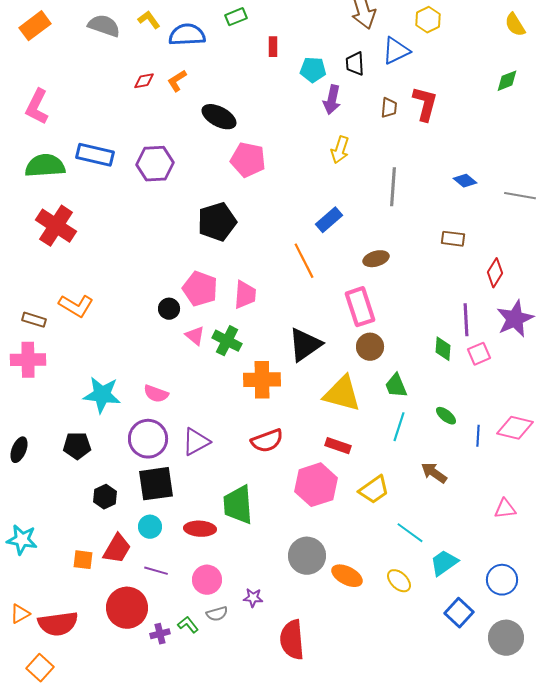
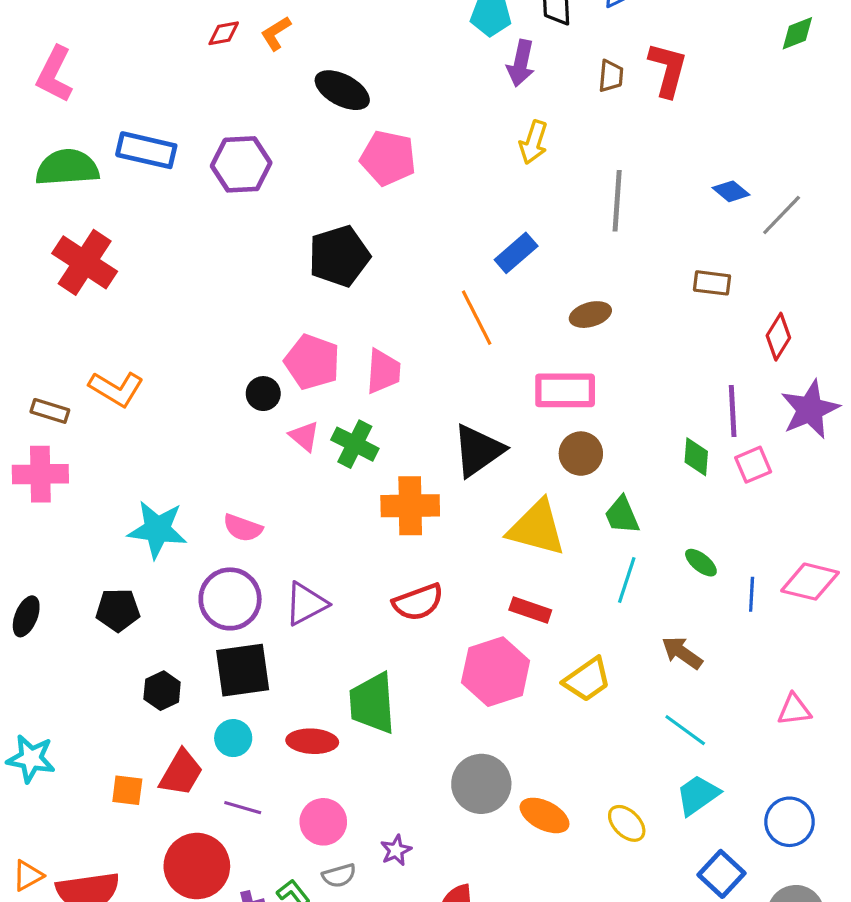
gray line: (520, 196) -> (782, 215), moved, turned -56
pink rectangle: (360, 307) -> (565, 390), turned -72
cyan line: (410, 533) -> (685, 730), moved
purple star: (253, 598) -> (396, 850), turned -30

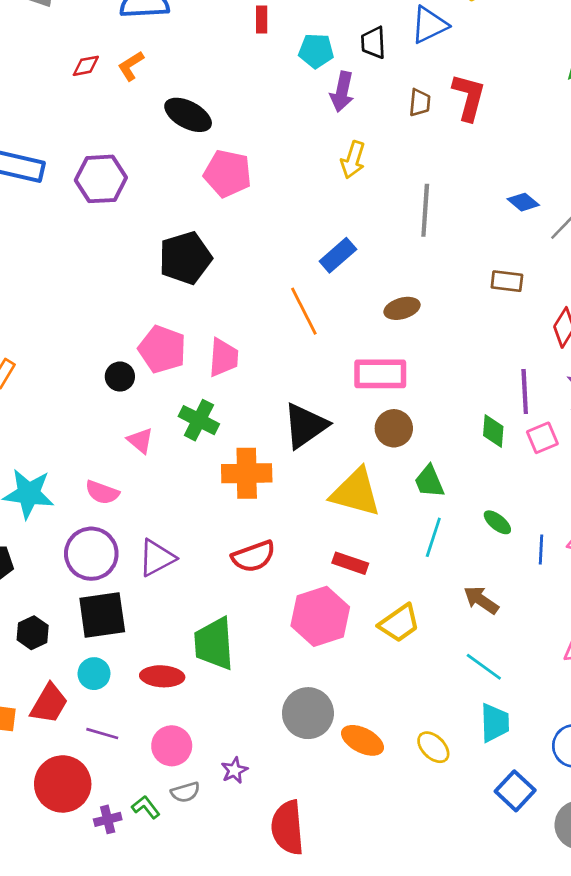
pink triangle: (304, 436) -> (140, 441), moved
cyan trapezoid: (698, 795) -> (495, 723), turned 123

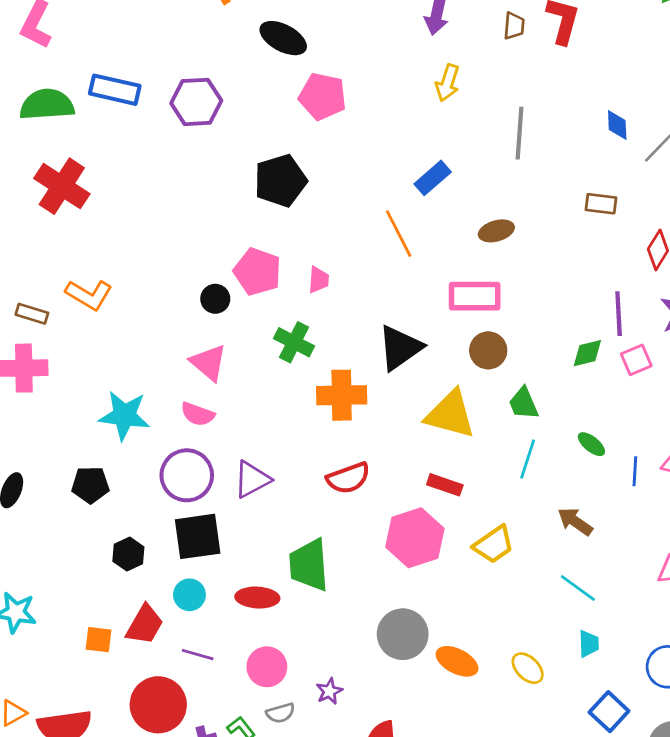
blue diamond: (523, 202) -> (617, 125), turned 48
pink trapezoid: (223, 357) -> (318, 280), size x0.7
green diamond: (493, 431) -> (587, 353), turned 72
pink triangle: (140, 441) -> (208, 363), moved, size x1.4
cyan trapezoid: (495, 723) -> (589, 644), size x0.7

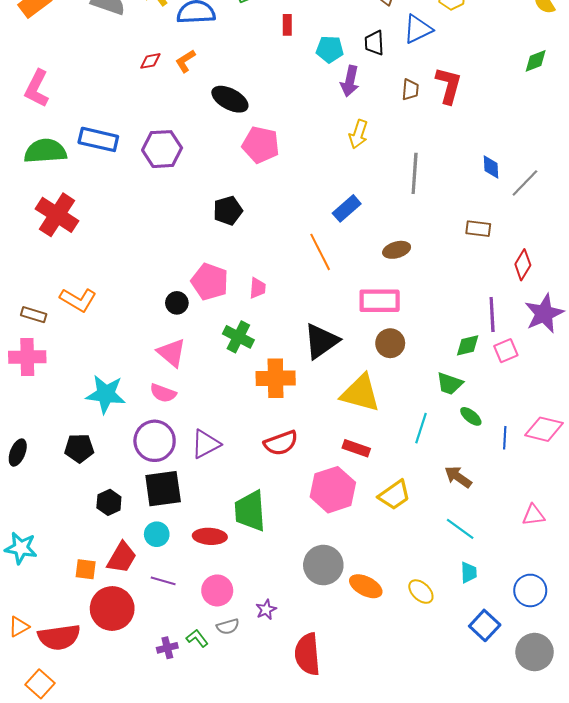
black pentagon: (280, 181) -> (228, 211), size x0.7
green trapezoid: (524, 403) -> (450, 384), moved, turned -48
red circle: (158, 705) -> (112, 609), moved

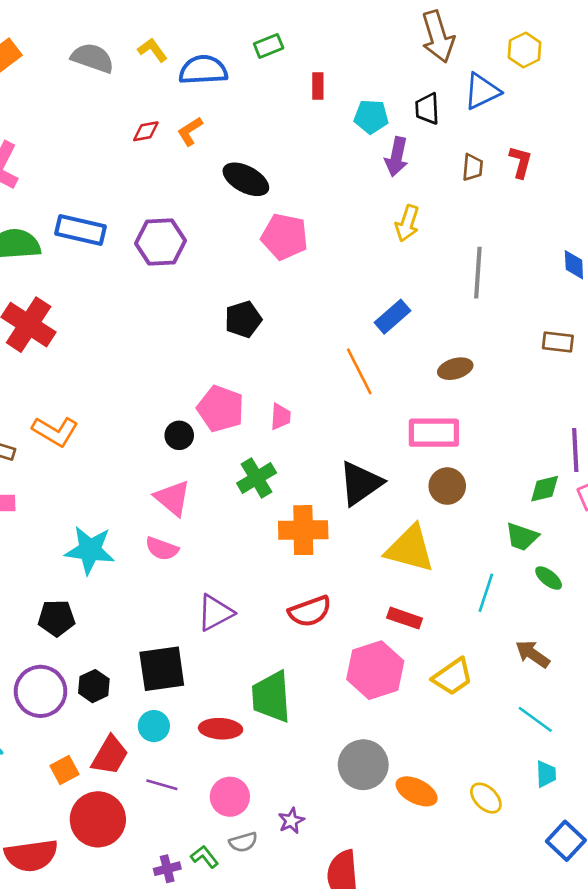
red L-shape: (449, 85) -> (521, 162), size x0.7
green cross: (238, 337) -> (257, 478), turned 32
purple circle: (155, 441) -> (41, 691), moved
orange square: (86, 569) -> (65, 770), turned -35

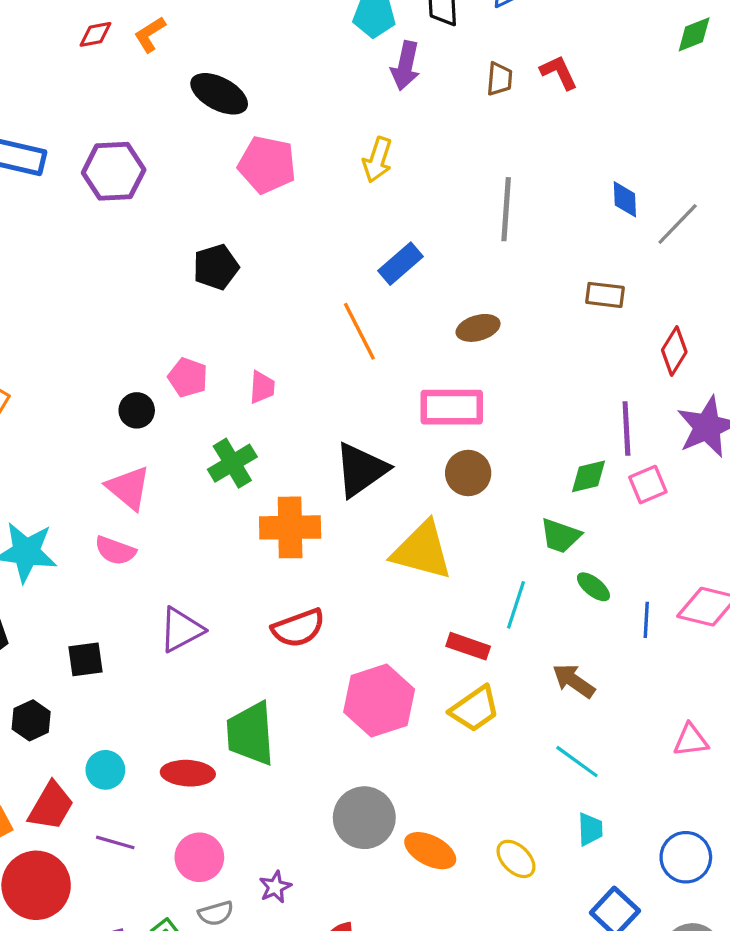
red L-shape: (521, 162) -> (559, 72), turned -40
yellow arrow: (407, 223) -> (377, 160), moved
pink pentagon: (221, 409) -> (188, 377), size x0.7
red rectangle: (405, 618) -> (468, 646), moved
black square: (162, 669) -> (86, 659), moved, size x0.6

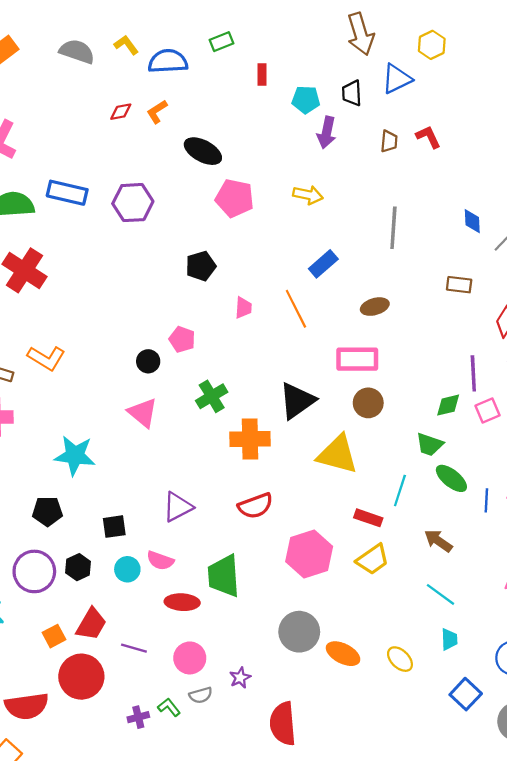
yellow arrow: (377, 160) -> (308, 195), turned -96
pink trapezoid: (262, 387) -> (243, 308), moved
pink semicircle: (115, 551) -> (160, 561), moved
green ellipse: (593, 587) -> (451, 478), size x1.4
cyan circle: (105, 770) -> (127, 569), moved

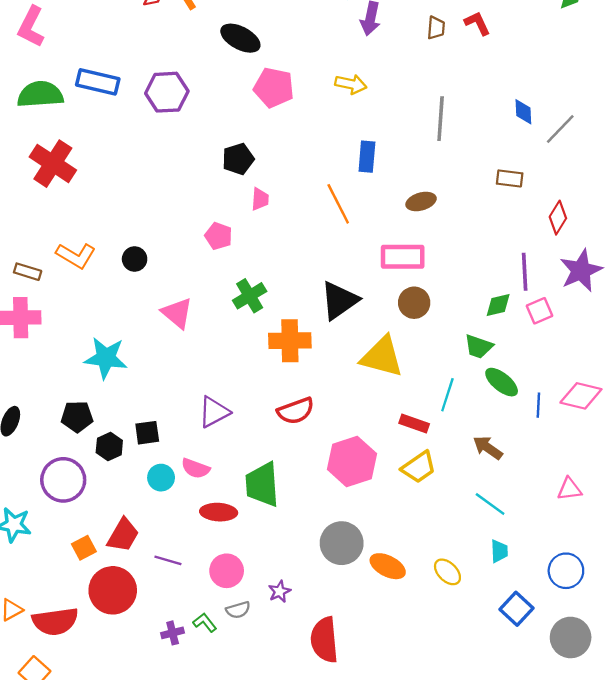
blue rectangle: (323, 264) -> (367, 157), turned -44
pink trapezoid: (243, 308) -> (260, 199), moved
black circle: (148, 361) -> (135, 259), moved
black hexagon: (78, 567) -> (109, 447), moved

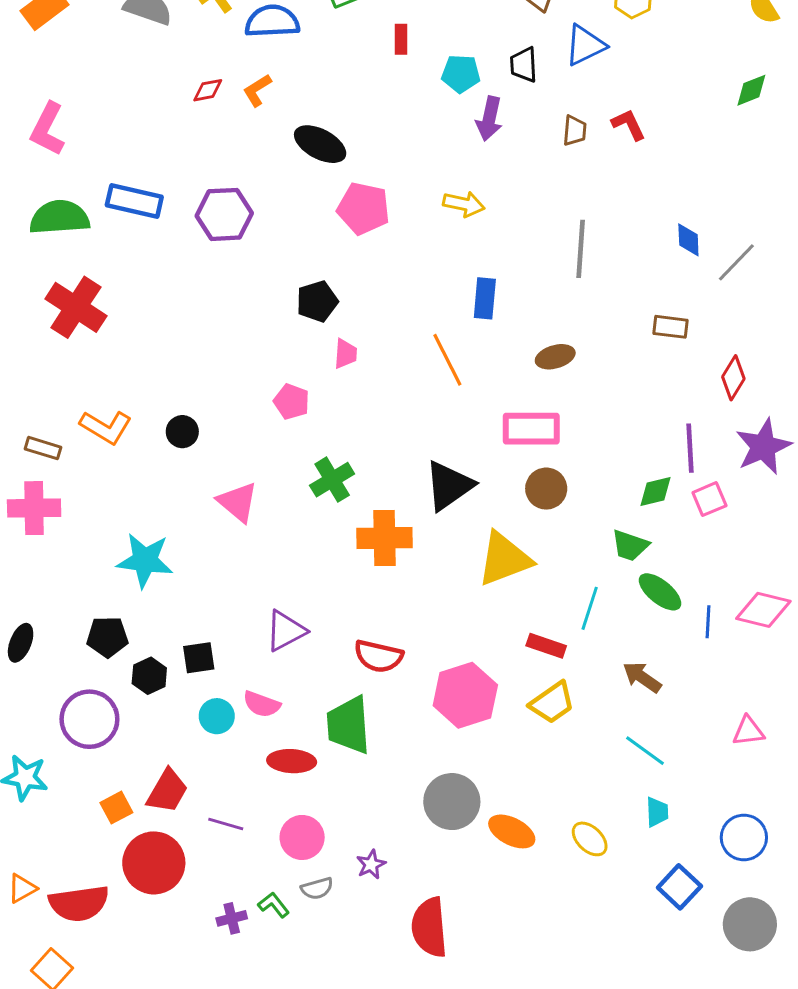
yellow triangle: (382, 357) -> (504, 559), turned -36
red semicircle: (296, 411) -> (378, 656), moved, turned 33

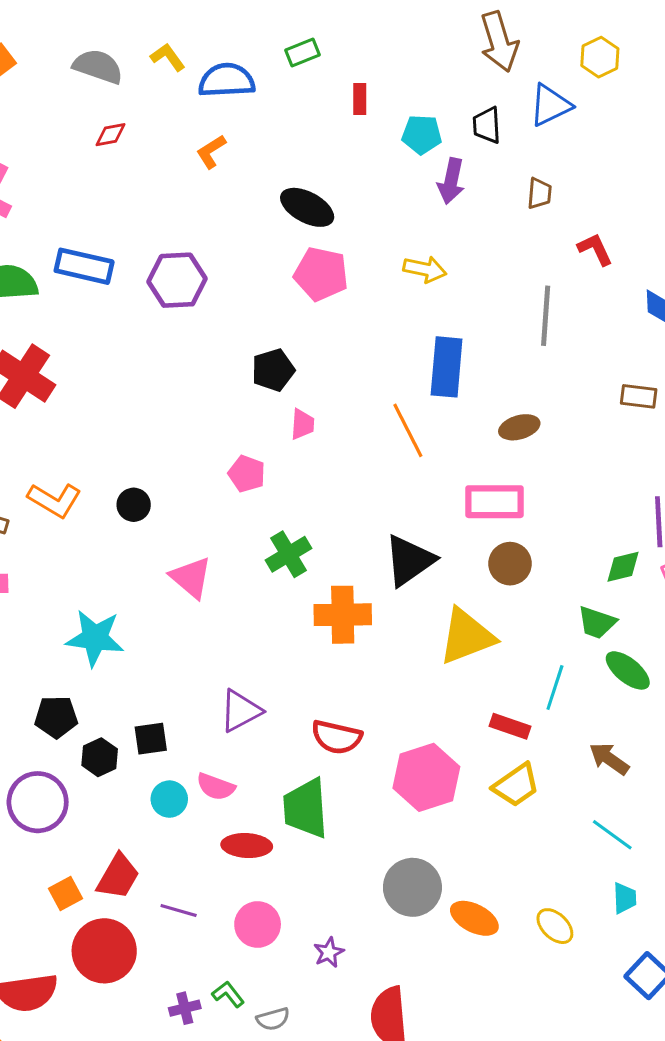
red diamond: (208, 90) -> (110, 135), moved
red L-shape: (629, 125) -> (595, 249), moved
black ellipse: (320, 144) -> (307, 207), moved
blue rectangle: (485, 298) -> (447, 367), size x1.4
gray semicircle: (317, 888) -> (273, 1019), moved

